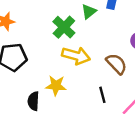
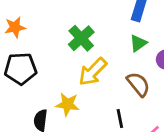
green triangle: (89, 12) -> (138, 43), moved
yellow arrow: (76, 56) -> (93, 72), turned 116

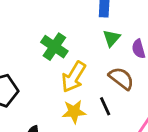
yellow star: (67, 104) -> (74, 112), moved
black line: (120, 119) -> (105, 106), moved

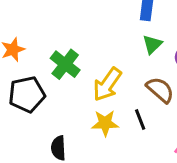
green cross: (54, 47) -> (65, 64), moved

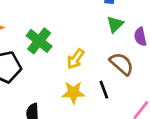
yellow arrow: (107, 84) -> (76, 59), size x0.7

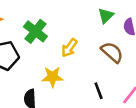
black line: (104, 90) -> (99, 91), moved
yellow star: (73, 93) -> (53, 77), moved

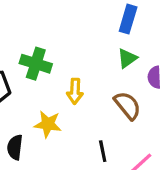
green cross: (35, 31) -> (36, 64), turned -30
yellow arrow: (69, 48) -> (75, 91), turned -42

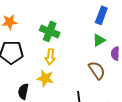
green cross: (36, 64) -> (50, 31), moved
yellow arrow: (75, 91) -> (50, 57), moved

